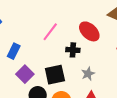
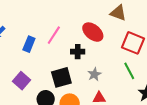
blue rectangle: (14, 51) -> (29, 44), moved
purple square: (25, 74) -> (21, 81), moved

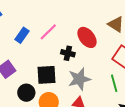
gray star: (94, 74) -> (79, 79), size x1.6

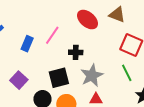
red ellipse: (87, 37) -> (87, 20), moved

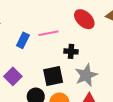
pink line: (52, 35) -> (48, 33), turned 42

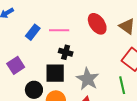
black cross: (71, 51) -> (66, 52), moved
gray star: (86, 75) -> (88, 79), turned -30

